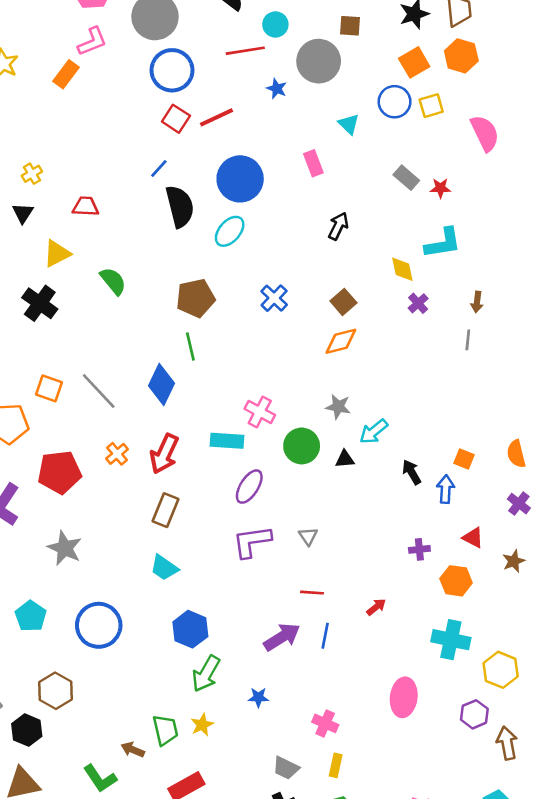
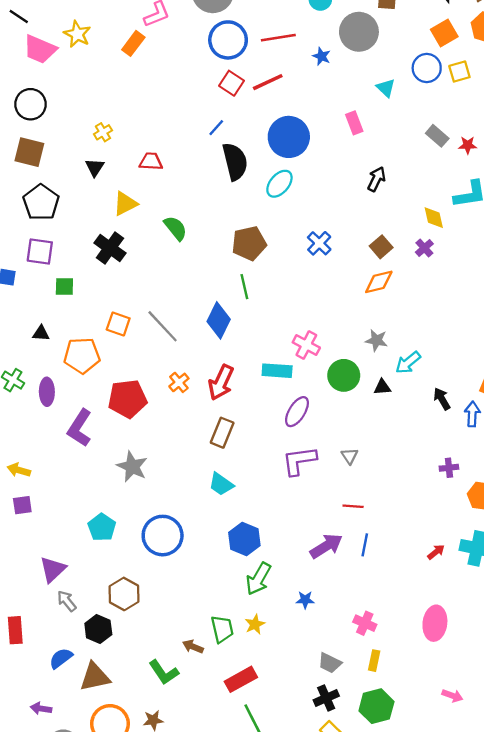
red line: (245, 51) -> (278, 38), moved
purple cross: (418, 303) -> (424, 248), moved
red arrow: (376, 607) -> (436, 552), moved
pink ellipse: (404, 697) -> (435, 623), moved

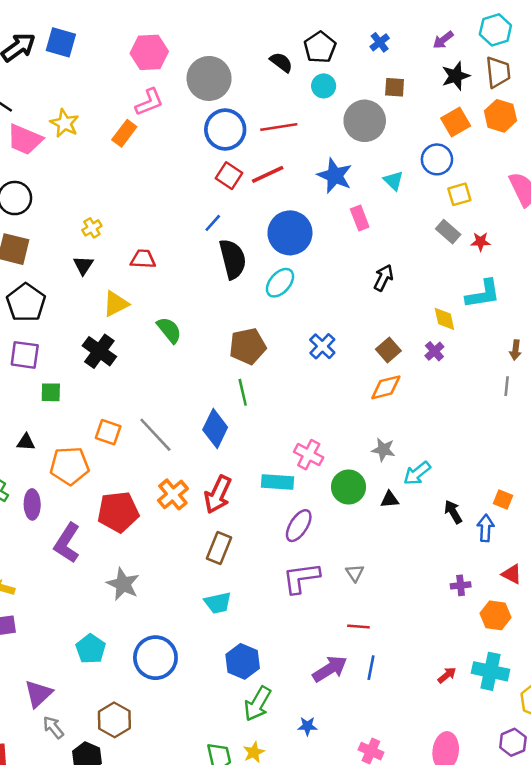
blue star: (322, 56) -> (335, 176), moved, size x1.8
yellow square: (459, 72) -> (459, 194), moved
orange cross: (179, 382) -> (173, 494), size x1.4
cyan trapezoid: (221, 484) -> (218, 603), turned -48

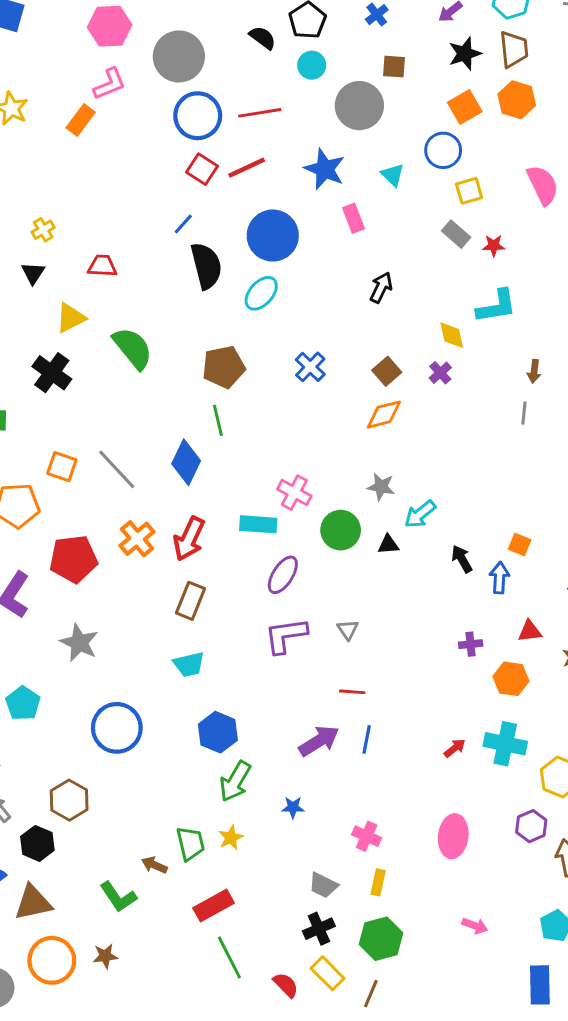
green semicircle: (169, 330) -> (133, 348), size x1.4
red triangle: (512, 574) -> (530, 631), turned -35
cyan pentagon: (91, 649) -> (23, 703), moved

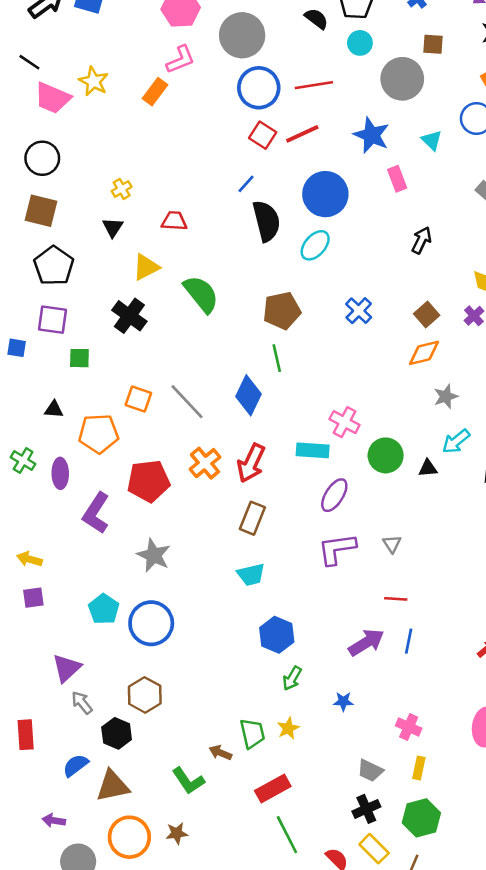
gray star: (381, 487) -> (446, 396), moved, turned -30
blue circle: (117, 728) -> (151, 623), moved
green arrow: (235, 781) -> (292, 678), size x0.7

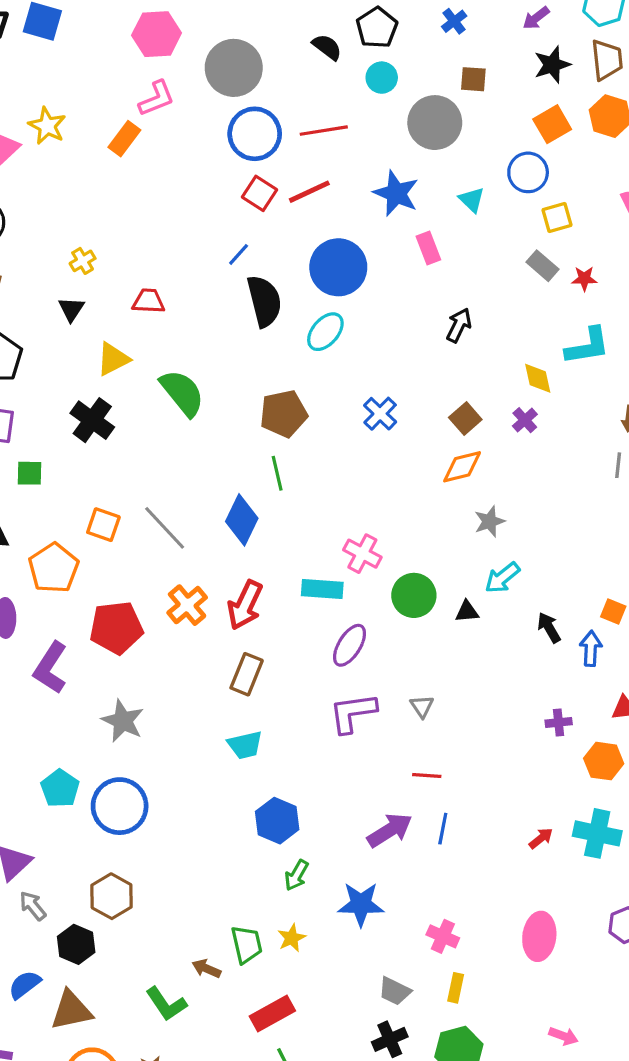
orange pentagon: (99, 434) -> (54, 568), turned -30
blue star: (343, 701) -> (361, 904), size x1.8

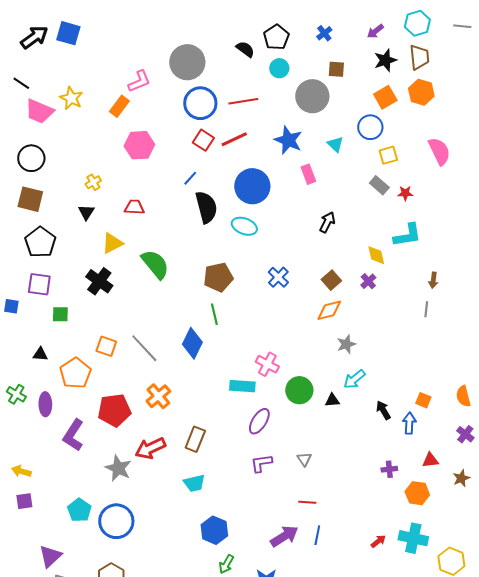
pink hexagon: (157, 34) -> (139, 145), moved
cyan ellipse: (325, 332) -> (244, 226), turned 70
red arrow: (245, 605) -> (150, 448), moved, turned 40
purple L-shape: (353, 713) -> (261, 463), size x0.7

